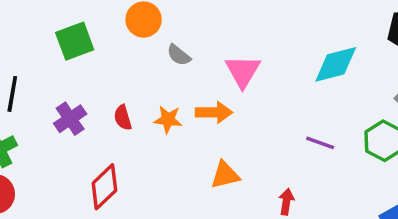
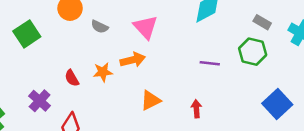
purple cross: (70, 119) -> (40, 101), moved

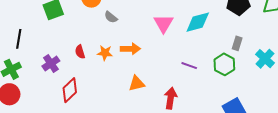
gray rectangle: (262, 22) -> (237, 43), turned 64
pink triangle: (146, 27) -> (163, 23), moved
red arrow: (196, 109) -> (171, 98), size x1.5

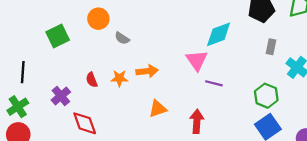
pink triangle: (163, 23) -> (197, 60), moved
gray rectangle: (237, 43) -> (271, 47), moved
green hexagon: (224, 64) -> (266, 96), moved
red diamond: (70, 90) -> (85, 123), turned -60

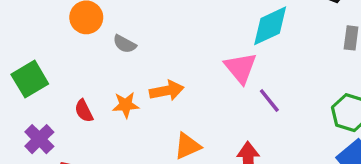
green square: (58, 36) -> (30, 79), moved
purple line: (214, 83) -> (269, 100), turned 42

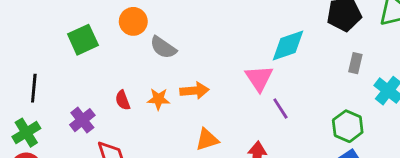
gray semicircle: (125, 44) -> (163, 47), size x1.4
green square: (30, 79) -> (83, 40), moved

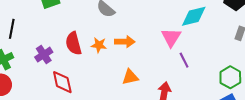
red semicircle: (123, 100) -> (74, 43), size x1.6

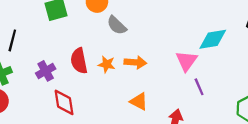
orange triangle: (130, 77) -> (139, 101), turned 36

